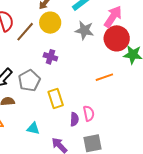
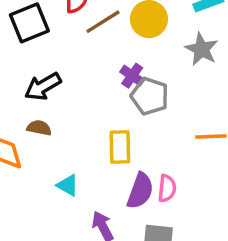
gray pentagon: (29, 81) -> (150, 96), moved, turned 30
purple semicircle: (74, 119) -> (140, 191), size x1.5

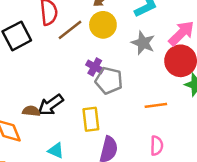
black arrow: (43, 86) -> (51, 105), moved
pink semicircle: (167, 188) -> (157, 146), moved

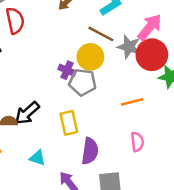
yellow circle: (103, 25) -> (90, 57), moved
brown line: (70, 30) -> (101, 34), moved, turned 72
gray star: (143, 43) -> (129, 47), moved

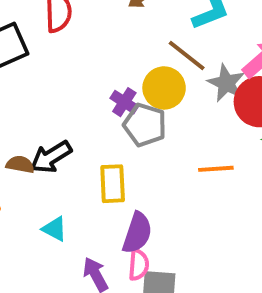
pink semicircle: (137, 142) -> (139, 265), moved

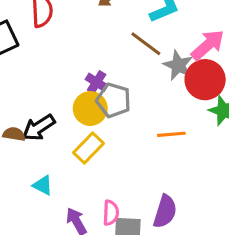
yellow circle: (164, 88) -> (90, 108), moved
yellow rectangle: (113, 184) -> (89, 148), turned 48
purple semicircle: (137, 233) -> (165, 211), moved

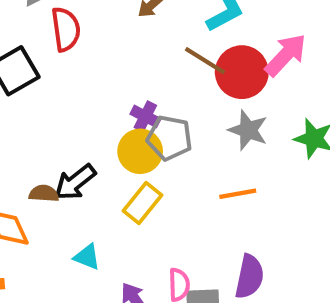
gray star: (178, 65) -> (248, 130), moved
red circle: (205, 80) -> (242, 72), moved
orange line: (171, 134) -> (238, 194), moved

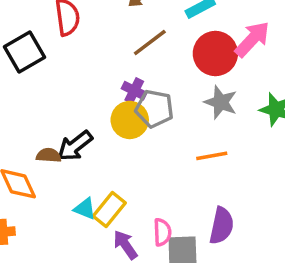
brown line: (205, 61) -> (150, 43), moved, turned -69
yellow rectangle: (143, 203) -> (109, 210), moved

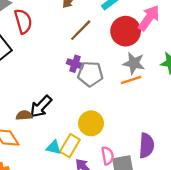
yellow circle: (130, 120) -> (91, 123), moved
orange line: (212, 156) -> (131, 80), moved

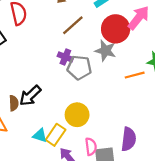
gray star: (134, 63) -> (105, 51), moved
orange line: (131, 80) -> (135, 75), moved
brown semicircle: (24, 115) -> (14, 103), turned 88

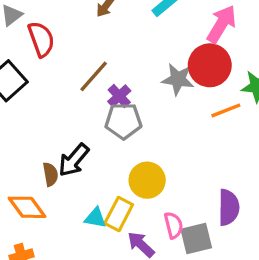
brown line: (73, 25) -> (94, 76), moved
red circle: (116, 29) -> (210, 65), moved
purple cross: (65, 57) -> (119, 96), turned 32
gray pentagon: (79, 68) -> (123, 121), moved

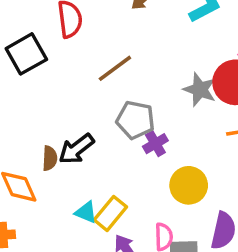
purple cross: (119, 96) -> (155, 144), moved
yellow circle: (147, 180) -> (189, 185), moved

